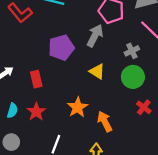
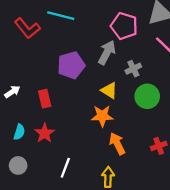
gray cross: (132, 51) -> (133, 69), moved
orange star: (78, 107) -> (102, 116), moved, turned 30
red cross: (144, 107) -> (159, 146), moved, turned 32

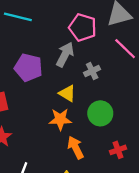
purple pentagon: (71, 65) -> (28, 67), turned 30
green circle: (147, 96) -> (100, 113), moved

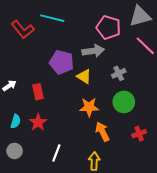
gray arrow: (65, 55) -> (93, 51), turned 55
gray cross: (92, 71) -> (119, 73), moved
yellow triangle: (67, 93) -> (84, 76), moved

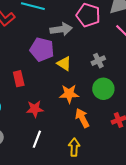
gray arrow: (93, 51) -> (61, 29), moved
red star: (38, 122) -> (35, 109), moved, turned 30

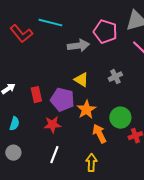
purple pentagon: (42, 49) -> (62, 100), moved
green circle: (103, 89) -> (120, 118), moved
orange star: (69, 94) -> (86, 110), turned -30

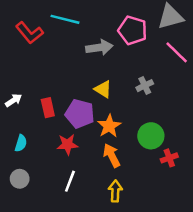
orange arrow: (99, 134) -> (112, 155), moved

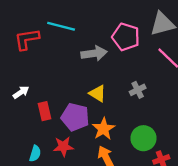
red L-shape: (29, 33) -> (27, 39), turned 120
white arrow: (13, 100) -> (21, 92), moved
cyan semicircle: (21, 143) -> (35, 154), moved

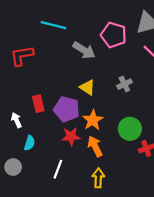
red L-shape: (27, 39) -> (22, 56), moved
gray arrow: (94, 53) -> (84, 50), turned 40
white arrow: (21, 92) -> (16, 120), moved, turned -80
red star: (63, 146) -> (71, 136), moved

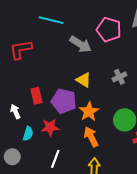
red star: (71, 136) -> (50, 127), moved

